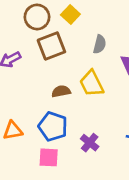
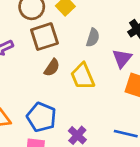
brown semicircle: (61, 91) -> (52, 68), moved, turned 132

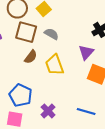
brown square: (44, 37) -> (26, 32), turned 30
gray semicircle: (93, 38) -> (51, 34), moved, turned -80

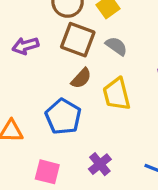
blue pentagon: (21, 95) -> (63, 117), moved

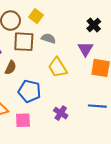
brown semicircle: (81, 78) -> (11, 68), moved
pink square: (47, 172) -> (23, 120), moved

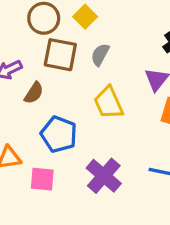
gray semicircle: (48, 38) -> (100, 55), turned -88
purple cross: (61, 113) -> (104, 176), size x1.5

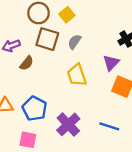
blue pentagon: (59, 134) -> (35, 108), moved
pink square: (42, 179) -> (28, 140), moved

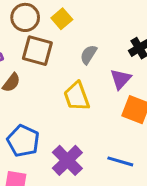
gray semicircle: (74, 42) -> (89, 55), moved

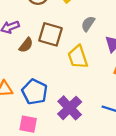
brown square: (37, 51) -> (51, 34), moved

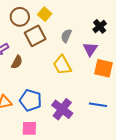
brown square: (51, 34) -> (35, 36), moved, turned -35

